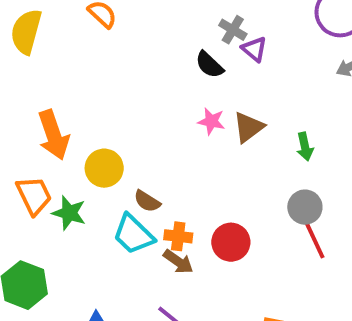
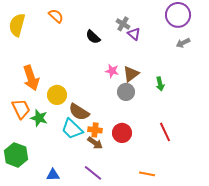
black semicircle: (209, 65) -> (93, 37), moved
brown semicircle: (147, 201) -> (79, 112), size x1.5
gray circle: (305, 207) -> (126, 92), moved

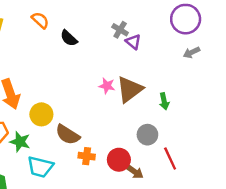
black semicircle: (93, 37) -> (69, 38), moved
brown triangle: (131, 74) -> (130, 89), size x1.4
gray circle: (126, 92) -> (147, 135), moved
cyan trapezoid: (72, 129) -> (40, 167), moved, turned -30
brown arrow: (95, 143) -> (134, 172), moved

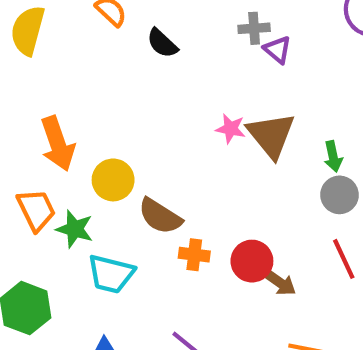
gray cross: (120, 30) -> (254, 28), turned -35
brown triangle: (130, 89) -> (271, 135), turned -32
gray circle: (147, 135) -> (339, 195), moved

